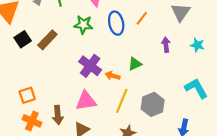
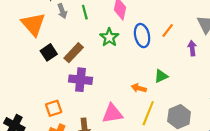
green star: (83, 25) -> (109, 37), turned 30
purple arrow: (166, 45) -> (192, 48), moved
purple cross: (90, 66) -> (80, 80), moved, turned -30

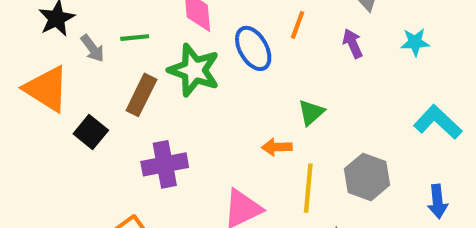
green line: (85, 12) -> (135, 38), turned -64
green star: (109, 37) -> (194, 70), size x1.4
brown rectangle: (74, 53) -> (141, 95), moved

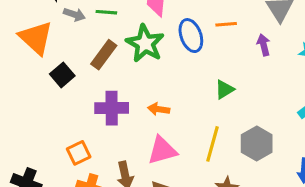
orange line: (298, 25) -> (226, 24), turned 55
gray arrow: (92, 48) -> (74, 14), turned -45
orange arrow: (277, 147) -> (159, 109), moved

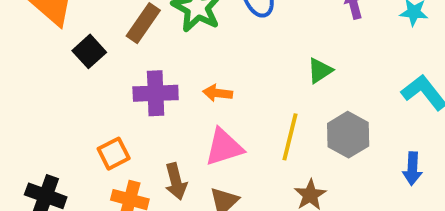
green triangle: (225, 90) -> (320, 71), moved

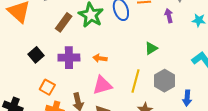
black square: (89, 51) -> (36, 55), moved
orange square: (114, 154) -> (47, 87), turned -35
blue arrow: (412, 169) -> (187, 98), moved

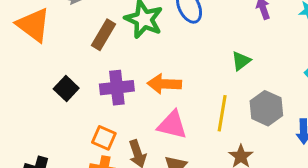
orange arrow: (100, 58) -> (164, 84), size x1.5
pink triangle: (102, 85) -> (172, 125), turned 35
orange square: (47, 87) -> (104, 138), moved

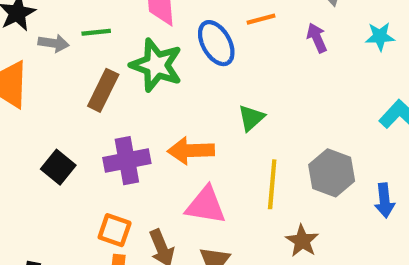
green triangle: (241, 61) -> (251, 118), moved

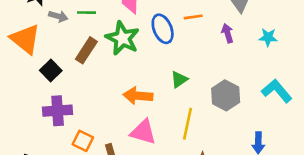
purple cross: (127, 161) -> (58, 111), moved
black square: (58, 167) -> (51, 70), moved
gray hexagon: (332, 173) -> (226, 95), moved

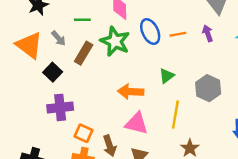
gray arrow: (58, 16) -> (59, 38), moved, turned 35
orange line: (193, 17) -> (178, 34), moved

